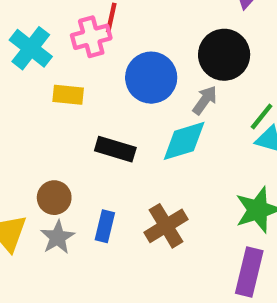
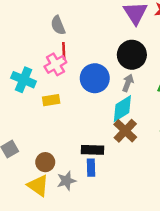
black rectangle: (115, 149) -> (93, 150), moved
brown circle: (54, 198) -> (45, 162), moved
brown cross: (166, 226) -> (125, 131), moved
gray star: (58, 237) -> (66, 181), turned 30

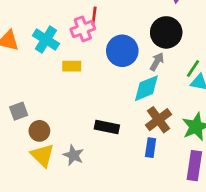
brown cross: (125, 131) -> (158, 120), moved
brown circle: (45, 162) -> (39, 131), moved
blue rectangle: (91, 168) -> (151, 148), moved
gray star: (66, 181) -> (73, 155), turned 30

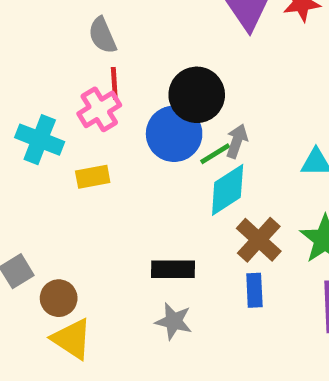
black circle: (166, 32) -> (197, 95), moved
green line: (193, 69) -> (215, 154), moved, turned 36
gray star: (73, 155) -> (174, 321), moved

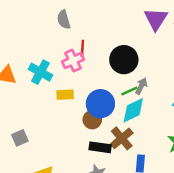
gray semicircle: (102, 35) -> (64, 20), moved
blue circle: (174, 134) -> (100, 104), moved
brown cross: (259, 240) -> (122, 138), moved
brown circle: (59, 298) -> (92, 120), moved

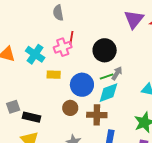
brown circle: (92, 120) -> (70, 108), moved
brown cross: (122, 138) -> (97, 115), turned 36
black rectangle: (100, 147) -> (31, 117), moved

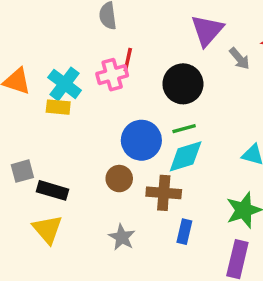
purple triangle: (134, 19) -> (207, 30), moved
gray arrow: (117, 73) -> (239, 59), moved, turned 104
yellow rectangle: (54, 75) -> (58, 107), moved

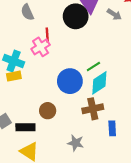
black circle: (183, 84) -> (76, 16), moved
brown circle: (119, 179) -> (48, 111), moved

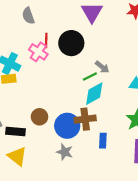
gray arrow: (114, 14) -> (102, 67), moved
black circle: (76, 16) -> (71, 43), moved
pink cross: (41, 47) -> (38, 52), turned -30
blue circle: (70, 81) -> (67, 126), moved

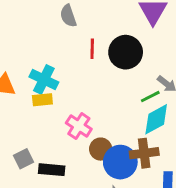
pink cross: (38, 52) -> (79, 126), moved
brown circle: (39, 117) -> (101, 149), moved

